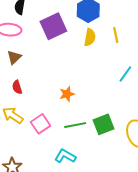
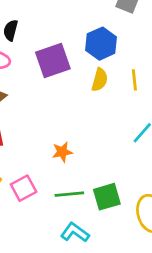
cyan L-shape: (65, 156) -> (75, 232), moved

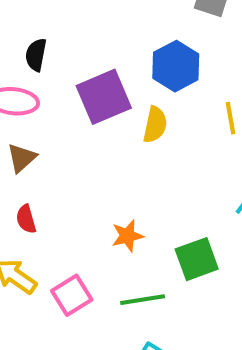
yellow semicircle: (100, 80) -> (155, 125), moved
green square: (107, 197) -> (197, 259), moved

